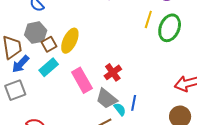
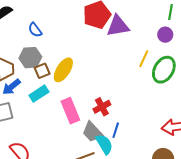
blue line: (134, 103) -> (116, 130), moved
cyan semicircle: (120, 109) -> (104, 144), size x1.5

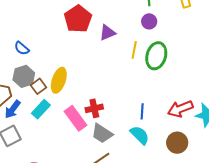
purple triangle: (118, 26) -> (107, 33), moved, size x0.7
red cross: (102, 107) -> (94, 108), moved, turned 30
blue line: (116, 130) -> (142, 111), moved
cyan semicircle: (104, 144) -> (140, 135), moved

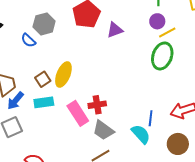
yellow line: (134, 50) -> (167, 32), moved, turned 48
gray hexagon: (24, 76) -> (44, 24), moved
cyan rectangle: (41, 109) -> (44, 102), turned 36
blue line: (142, 111) -> (151, 118), moved

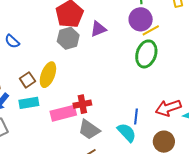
purple circle: (157, 21) -> (141, 19), size x1.5
gray hexagon: (44, 24) -> (68, 38), moved
pink rectangle: (78, 113) -> (63, 113), turned -70

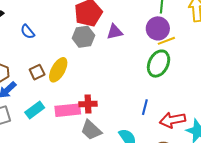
cyan rectangle: (29, 103) -> (35, 110), moved, turned -36
blue line: (136, 116) -> (145, 107), moved

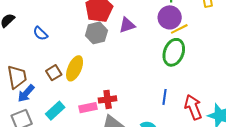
pink rectangle: (68, 110) -> (88, 108), size x0.7
red arrow: (172, 120) -> (193, 107), turned 85

